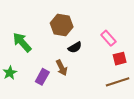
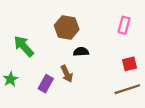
pink rectangle: (108, 38) -> (124, 25), moved, turned 56
black semicircle: (75, 47) -> (81, 52), turned -152

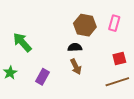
brown hexagon: (67, 27) -> (85, 25), moved
brown arrow: (67, 74) -> (76, 67), moved

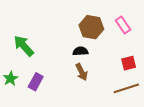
pink rectangle: (114, 23) -> (123, 25), turned -49
purple rectangle: (42, 77) -> (36, 82), moved

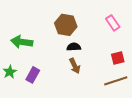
brown hexagon: (91, 27) -> (66, 25), moved
green arrow: (24, 46) -> (22, 42), turned -40

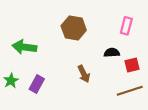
pink rectangle: (113, 23) -> (126, 26), turned 49
black semicircle: (74, 47) -> (112, 53), moved

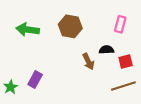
green arrow: (24, 47) -> (28, 30), moved
brown arrow: (84, 74) -> (88, 61), moved
green star: (11, 81) -> (11, 87), moved

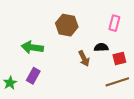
green arrow: (28, 30) -> (32, 47), moved

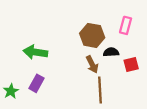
brown hexagon: (67, 25) -> (92, 35), moved
brown line: (117, 82) -> (100, 90), moved, turned -75

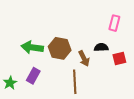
brown hexagon: (92, 35) -> (60, 48), moved
brown line: (100, 90) -> (75, 82), moved

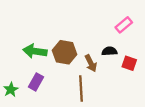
pink rectangle: (114, 23) -> (124, 25), turned 35
red square: (119, 59) -> (129, 63), turned 32

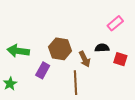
green arrow: (35, 51) -> (18, 51), moved
purple rectangle: (36, 82) -> (43, 70), moved

